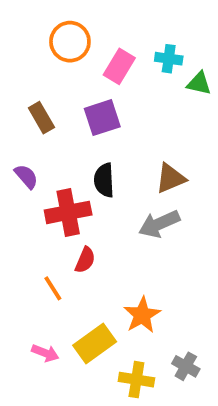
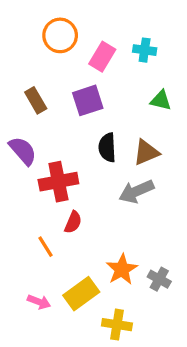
green triangle: (199, 83) -> (161, 100), moved
purple semicircle: (26, 176) -> (23, 151), size x1.4
black semicircle: (104, 180) -> (107, 148), moved
gray cross: (186, 366) -> (159, 279), moved

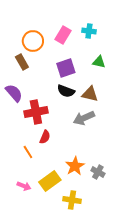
orange circle: (60, 35) -> (33, 41), moved
purple square: (88, 100) -> (66, 68), moved
black semicircle: (107, 148) -> (66, 91), turned -66
brown triangle: (146, 152) -> (90, 94), turned 36

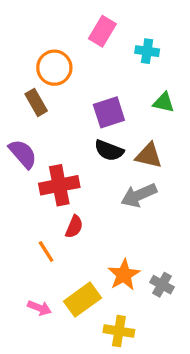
pink rectangle: (63, 35) -> (102, 31), moved

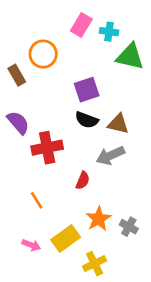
cyan cross: (147, 51) -> (109, 32), moved
brown rectangle: (36, 102) -> (17, 75), moved
green triangle: (164, 102) -> (130, 57), moved, size x1.6
red semicircle: (74, 227) -> (83, 181), moved
yellow cross: (119, 331) -> (95, 264), turned -35

